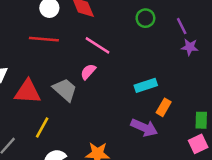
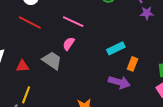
red line: (44, 39) -> (30, 22), turned 30
red triangle: (28, 92) -> (23, 66), size x0.6
yellow line: (42, 128) -> (26, 95), moved

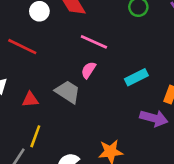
red line: (30, 22) -> (22, 47), moved
cyan rectangle: (116, 48) -> (136, 77), moved

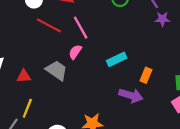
pink line: (94, 42) -> (81, 28), turned 35
red line: (22, 47) -> (49, 25), moved

